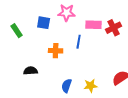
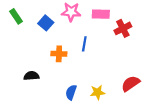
blue square: (44, 23) -> (46, 23), turned 32
pink rectangle: (94, 25) -> (101, 14), moved
green rectangle: (17, 31) -> (16, 16), moved

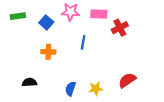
green rectangle: (16, 16) -> (18, 16), turned -64
orange cross: (59, 54) -> (48, 52), moved
black semicircle: (31, 76) -> (29, 82), moved

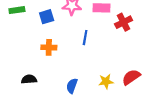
blue square: (46, 22) -> (47, 17), turned 32
yellow star: (96, 89) -> (106, 81), moved

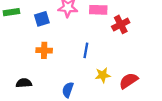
blue line: (85, 38) -> (86, 50), moved
yellow star: (106, 81) -> (103, 75), moved

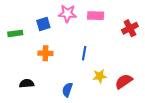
green rectangle: (11, 12) -> (15, 33), moved
red cross: (121, 24) -> (130, 28), moved

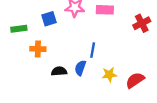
orange cross: (45, 53) -> (38, 49), moved
black semicircle: (27, 83) -> (59, 71), moved
blue semicircle: (67, 90) -> (80, 68), moved

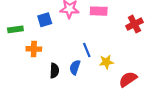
blue line: (93, 50) -> (87, 50), turned -32
black semicircle: (59, 71) -> (54, 71), turned 96
yellow star: (109, 75) -> (106, 62), moved

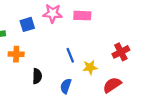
red cross: (134, 24) -> (121, 52), moved
blue semicircle: (75, 67) -> (66, 86), moved

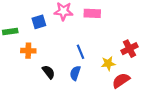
yellow star: (90, 67) -> (108, 63), moved
black semicircle: (37, 76) -> (49, 72), turned -40
blue semicircle: (66, 86) -> (75, 73), moved

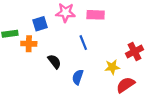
orange cross: (28, 51) -> (29, 44), moved
blue line: (80, 52) -> (83, 43), moved
black semicircle: (49, 72) -> (54, 62), moved

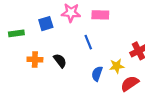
orange cross: (29, 44) -> (35, 60), moved
blue semicircle: (78, 77) -> (97, 74), moved

